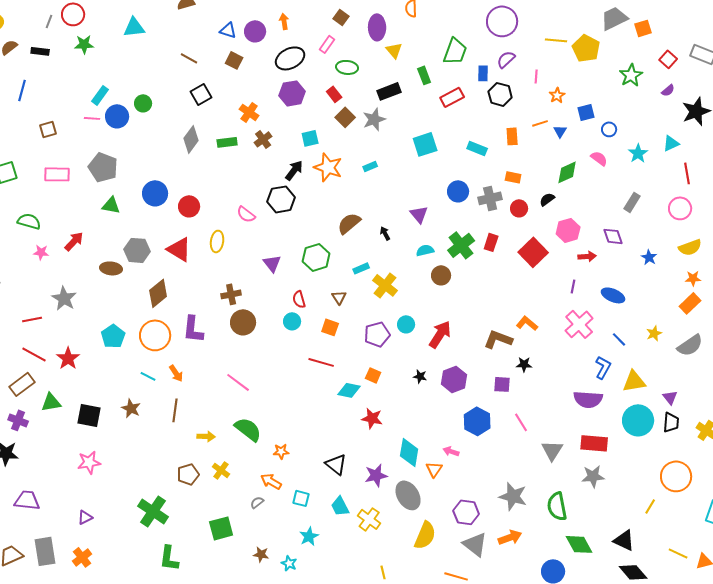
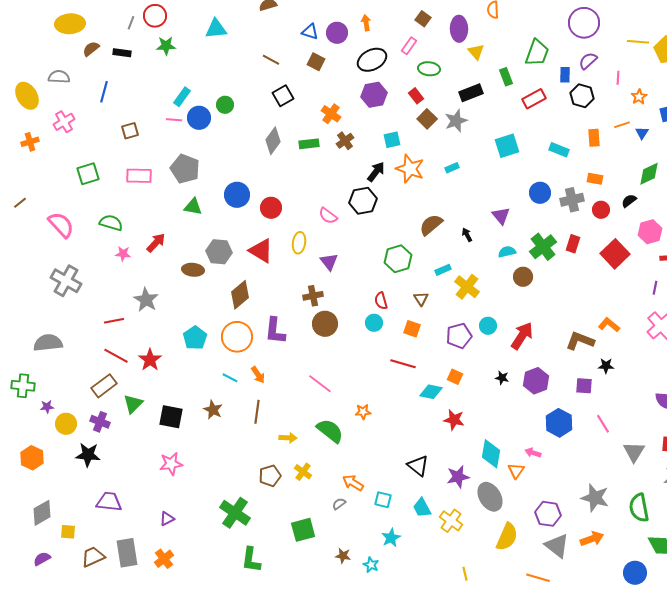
purple triangle: (272, 263) -> (329, 262), moved
green triangle: (51, 402) -> (133, 404), turned -35
orange star: (281, 451) -> (363, 412), moved

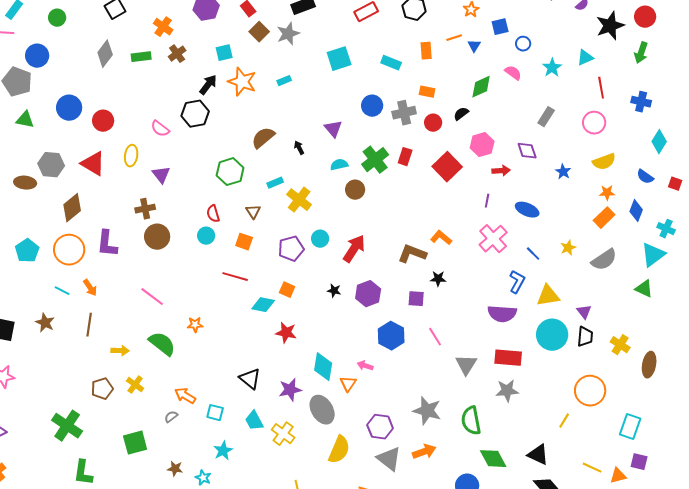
blue circle: (199, 118) -> (37, 56), moved

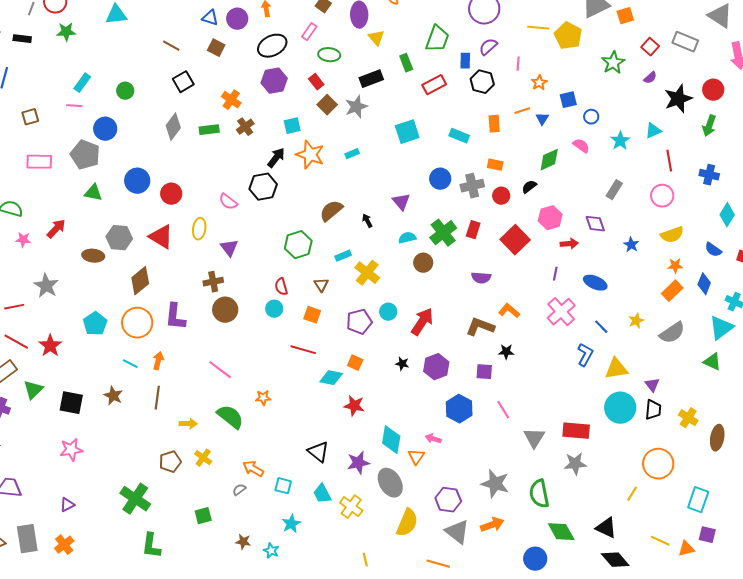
orange arrow: (90, 288) -> (158, 361), turned -132
purple semicircle: (502, 314) -> (481, 278), moved, size x0.7
green square: (135, 443) -> (203, 516), size x0.7

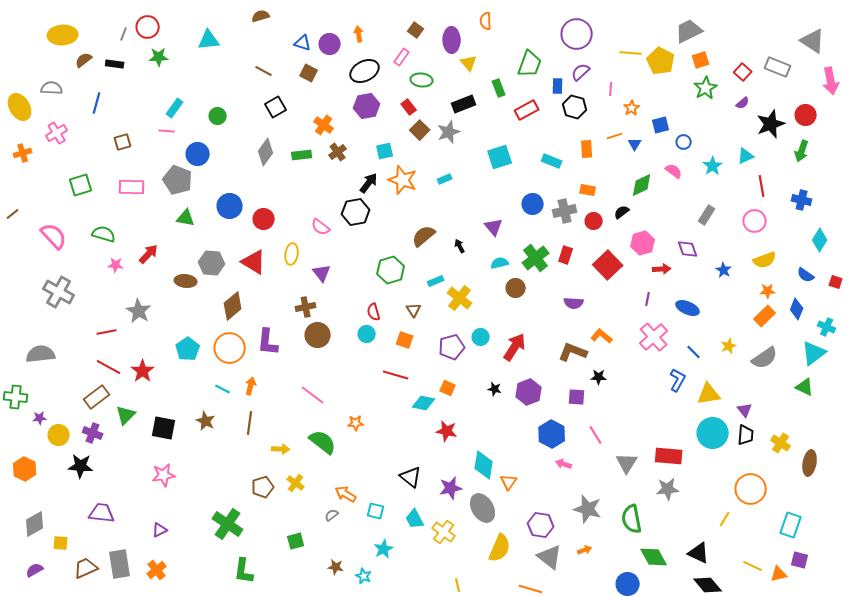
orange square: (625, 16) -> (701, 60), moved
pink arrow: (433, 439) -> (564, 464), moved
orange arrow: (492, 525) -> (585, 550), size x0.6

